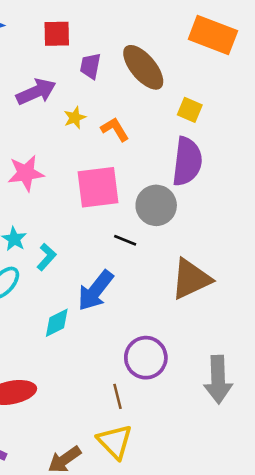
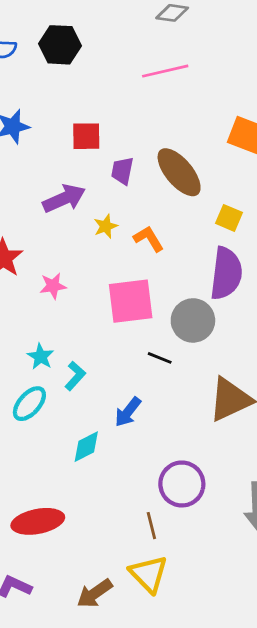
pink star: (26, 173) -> (53, 286), size x0.7
blue arrow: (95, 291) -> (128, 412), size x0.7

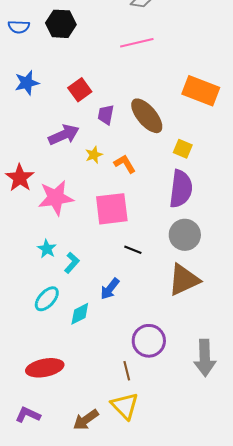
red square: (86, 136) -> (80, 90), turned -35
pink star: (53, 286) -> (56, 198), size x1.8
gray circle: (193, 320) -> (185, 235), moved
cyan ellipse: (29, 404) -> (47, 299), moved

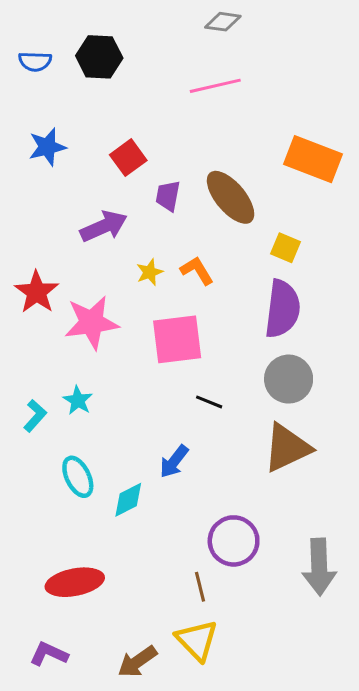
yellow star: (94, 155) -> (150, 272), moved
cyan L-shape: (72, 263) -> (35, 416), moved
cyan ellipse: (47, 299) -> (78, 477), turned -68

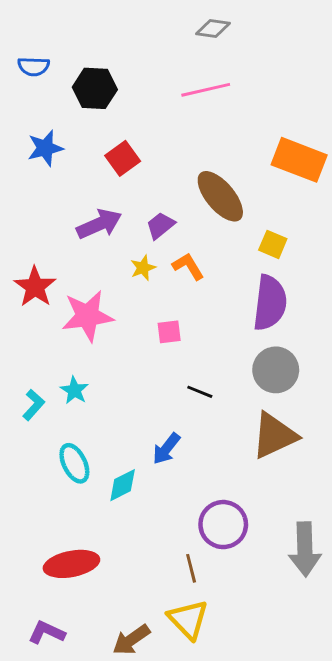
black hexagon: (99, 57) -> (95, 88), moved
purple trapezoid: (168, 196) -> (160, 225), moved, turned 40
pink square: (177, 339) -> (169, 332), size x0.5

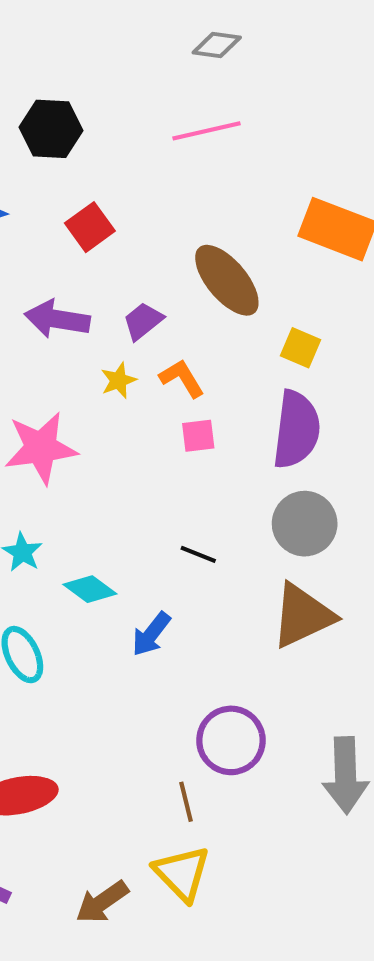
purple arrow: (99, 224) -> (57, 319), turned -147
pink square: (169, 332) -> (198, 436), moved
cyan diamond: (123, 485) -> (90, 589), moved, turned 63

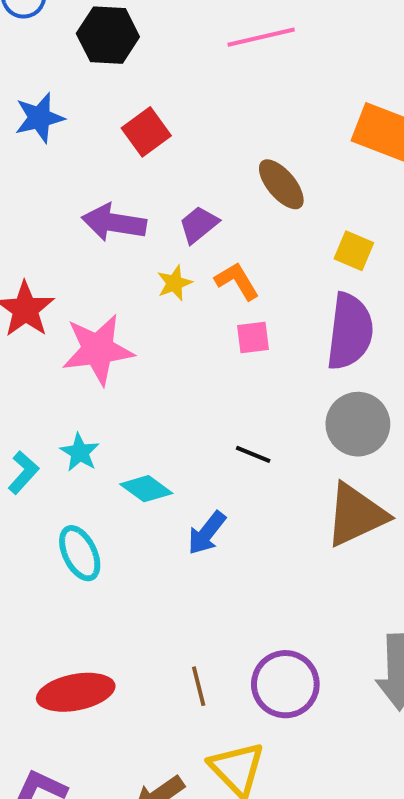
brown ellipse: (227, 280) -> (281, 184), size x0.7
purple circle: (231, 740) -> (285, 684), moved
brown line: (186, 802) -> (199, 686), moved

